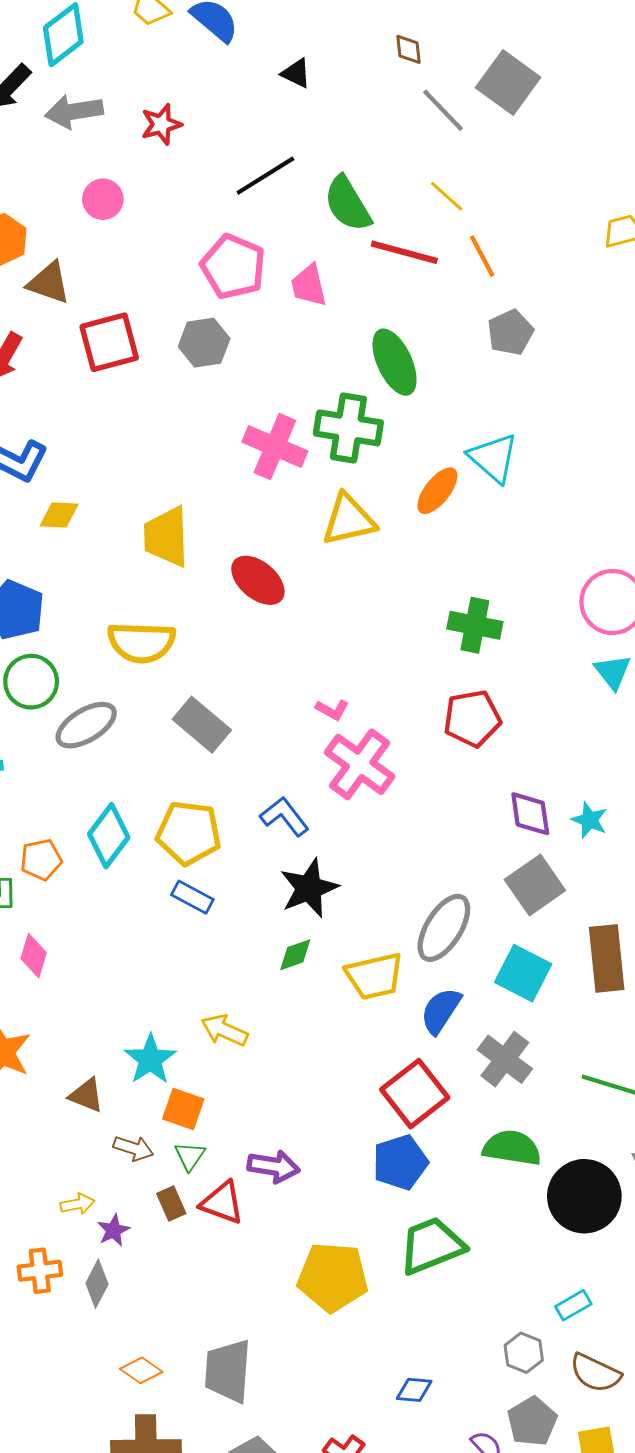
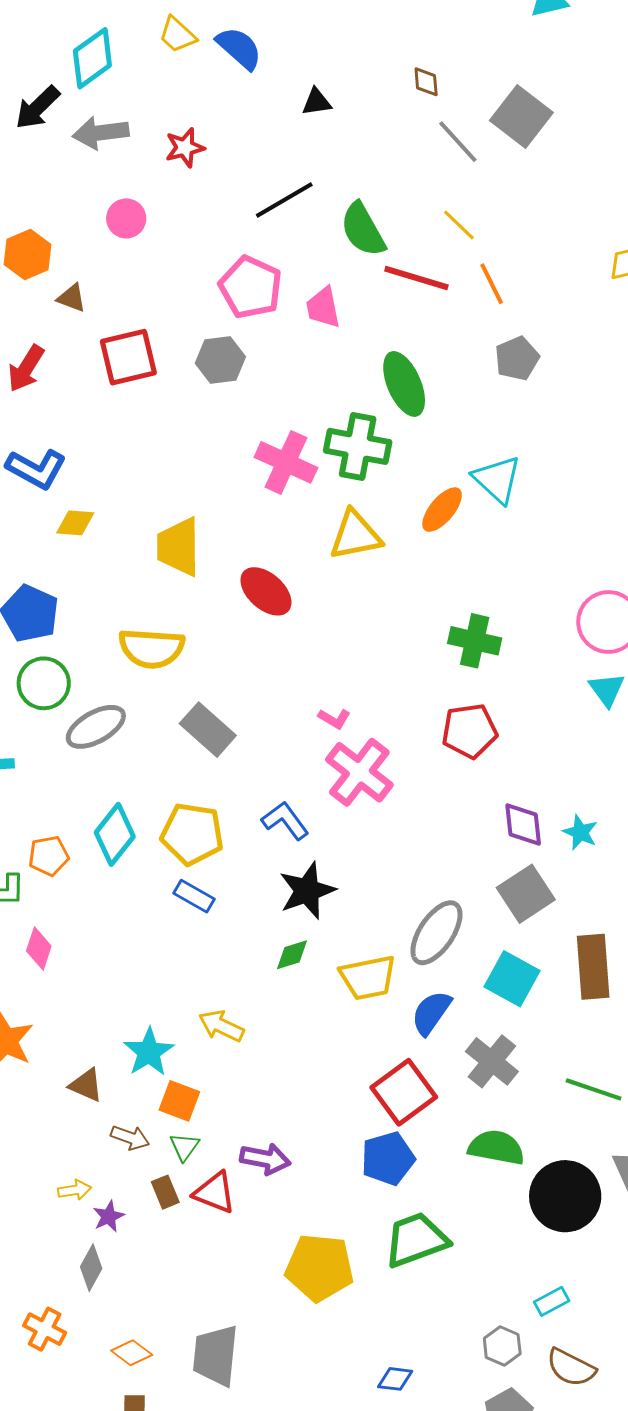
black triangle: (296, 73) -> (317, 102), turned -36
brown triangle: (49, 283) -> (72, 298), size x0.7
orange cross: (40, 1271) -> (45, 1329), moved, turned 33

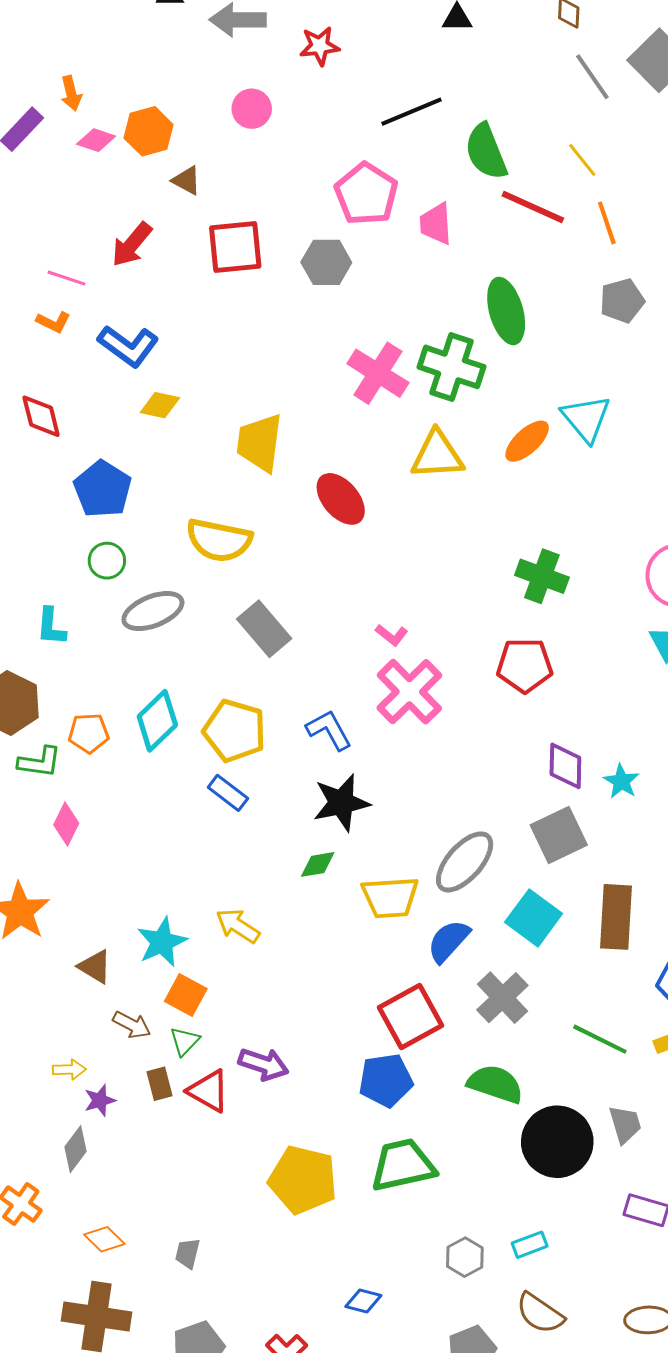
green circle: (44, 683) -> (107, 561), size x0.7
gray hexagon: (502, 1346) -> (465, 1257), moved
gray trapezoid: (216, 1356) -> (188, 1253), size x0.5

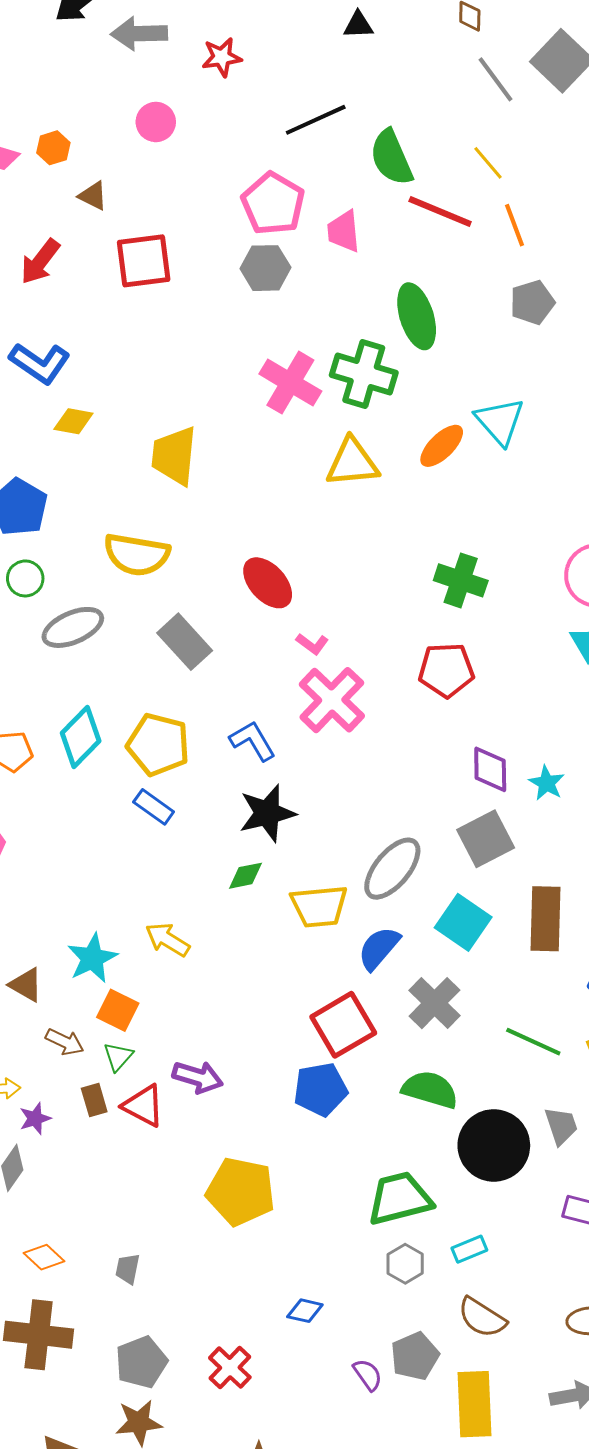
orange hexagon: (149, 131) -> (53, 148), size x0.7
gray hexagon: (326, 262) -> (265, 268), moved
red ellipse: (341, 499) -> (268, 583), moved
green trapezoid: (403, 1165) -> (400, 1198), moved

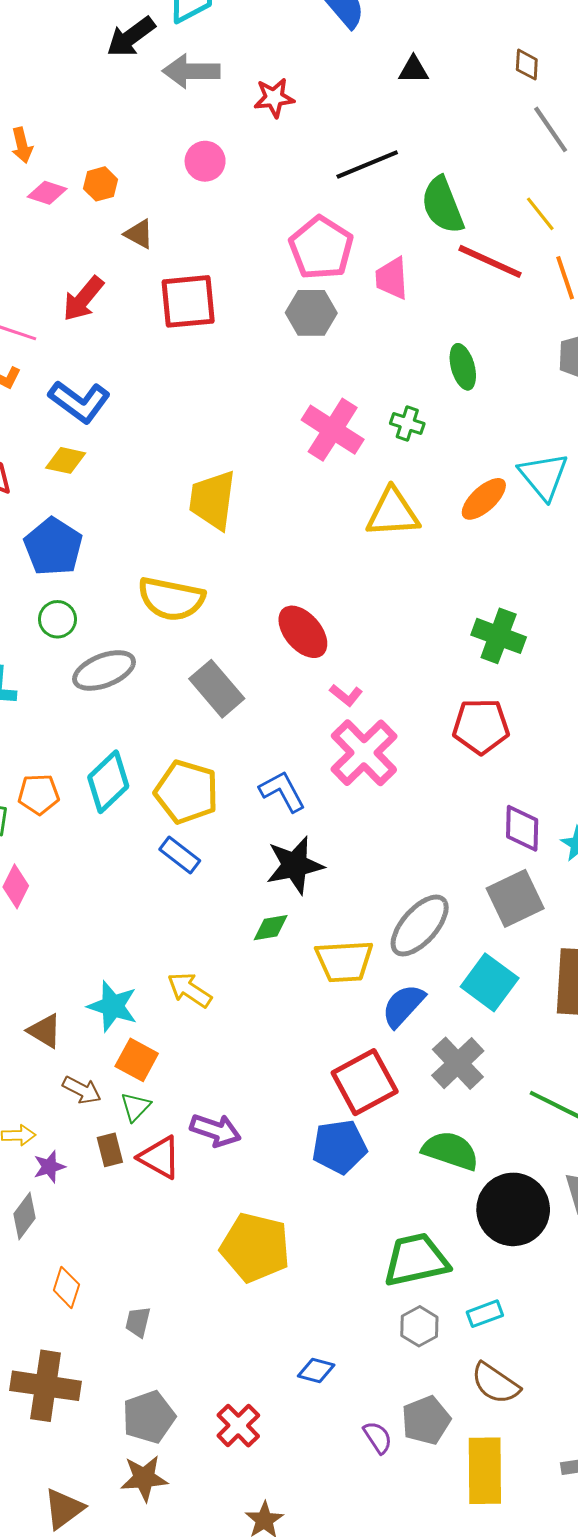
green ellipse: (417, 316) -> (463, 367), size x0.7
green cross: (364, 374) -> (407, 423), size x0.5
yellow diamond: (73, 421) -> (66, 460), moved
cyan star: (92, 958) -> (113, 1006), turned -30
orange diamond: (44, 1257) -> (66, 1287), moved, turned 63

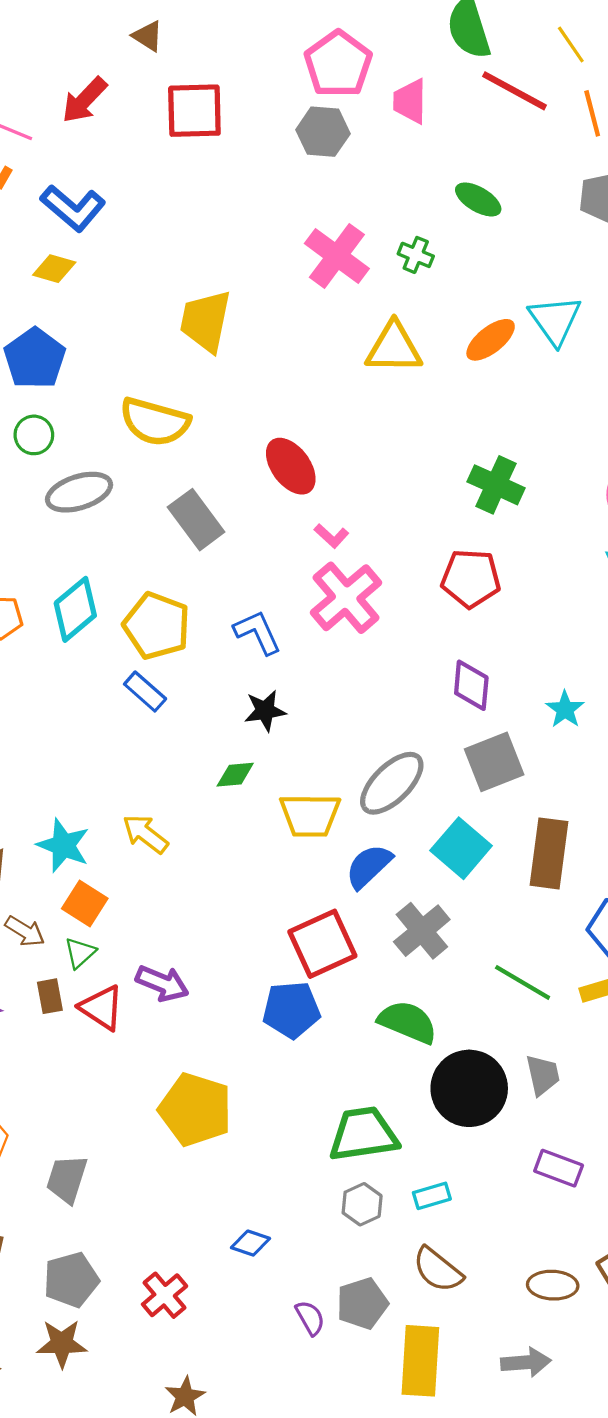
green ellipse: (463, 367) -> (478, 199), turned -48
purple diamond: (522, 828) -> (471, 685), moved
black star: (295, 865) -> (265, 711), size x0.7
gray trapezoid: (138, 1322) -> (67, 1179), size x1.5

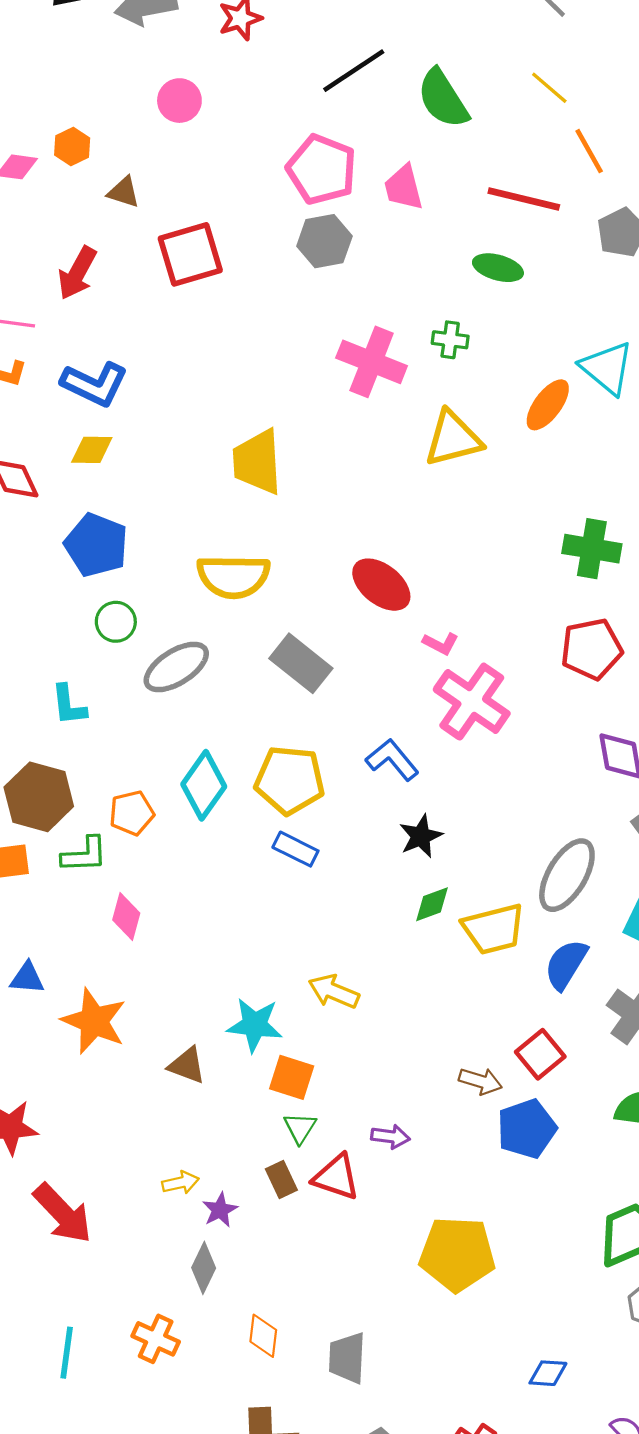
red line: (515, 91) -> (524, 199), moved
green diamond: (235, 775) -> (432, 904), moved
brown arrow: (25, 931) -> (480, 1081), moved
red square: (322, 944) -> (540, 1054), size x0.7
purple arrow: (162, 983) -> (390, 1137), size x0.7

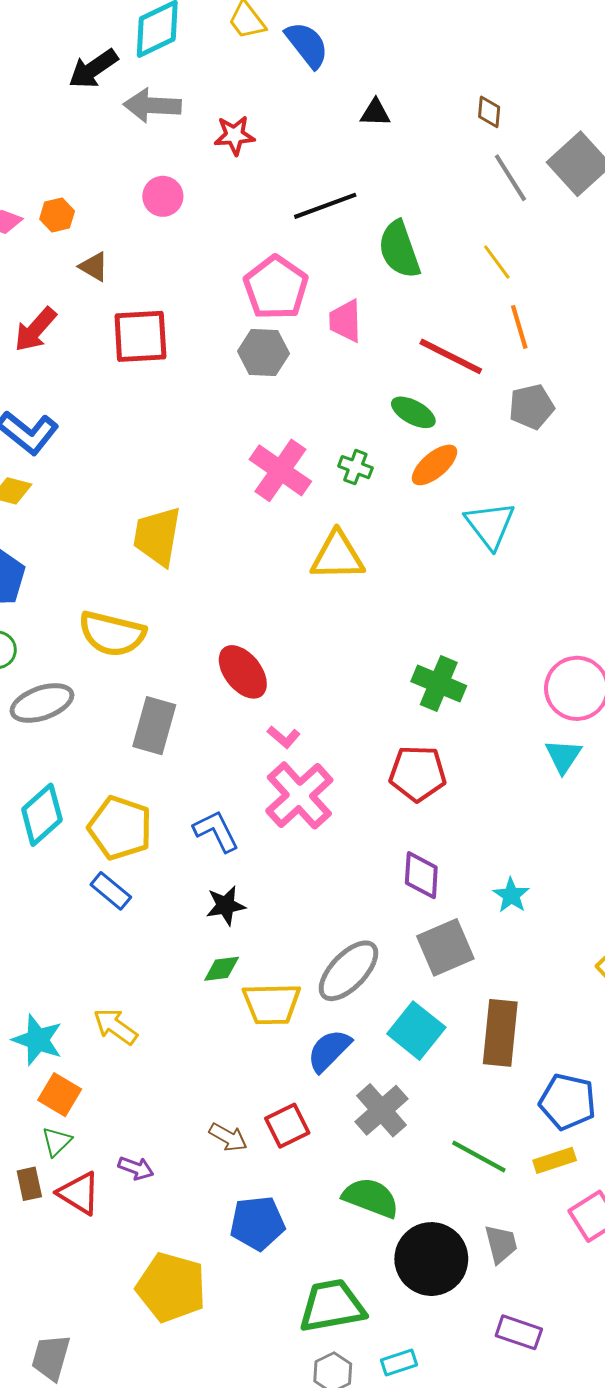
orange ellipse: (548, 405) -> (434, 465), moved
gray rectangle: (301, 663) -> (154, 726), turned 54
blue pentagon: (527, 1129) -> (257, 1223), moved

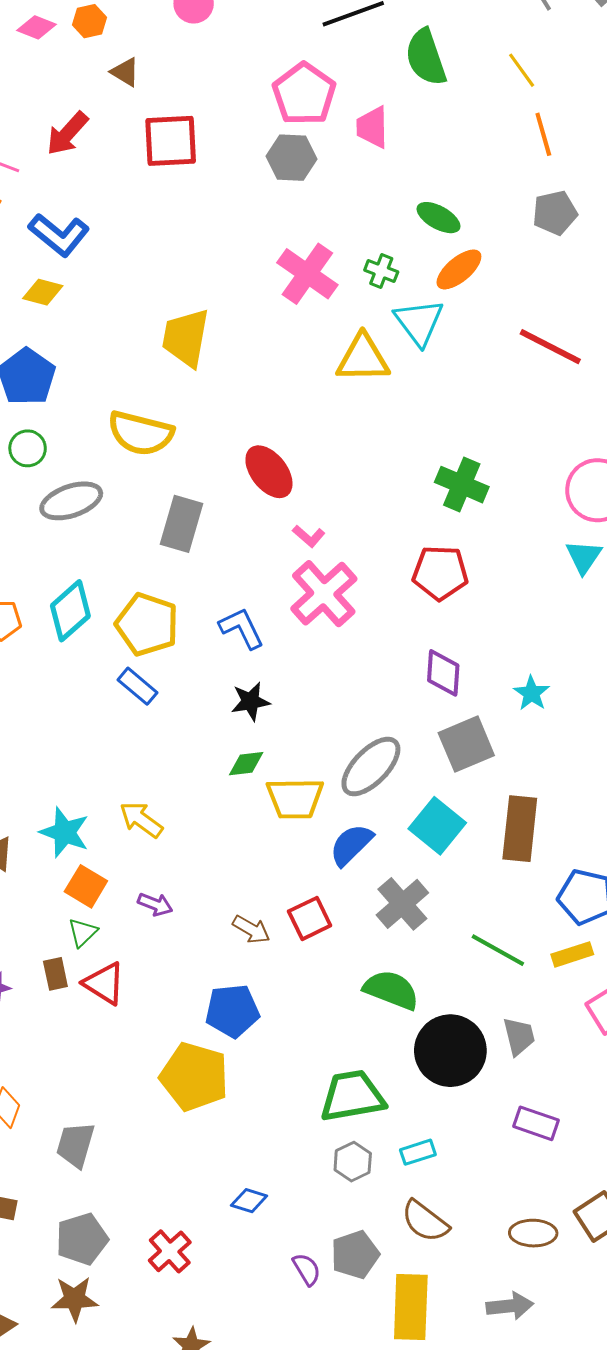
red line: (451, 356) -> (550, 347), moved
cyan triangle: (490, 525) -> (419, 322), moved
purple arrow: (136, 1168) -> (155, 904), moved
blue pentagon: (257, 1223) -> (232, 1011), moved

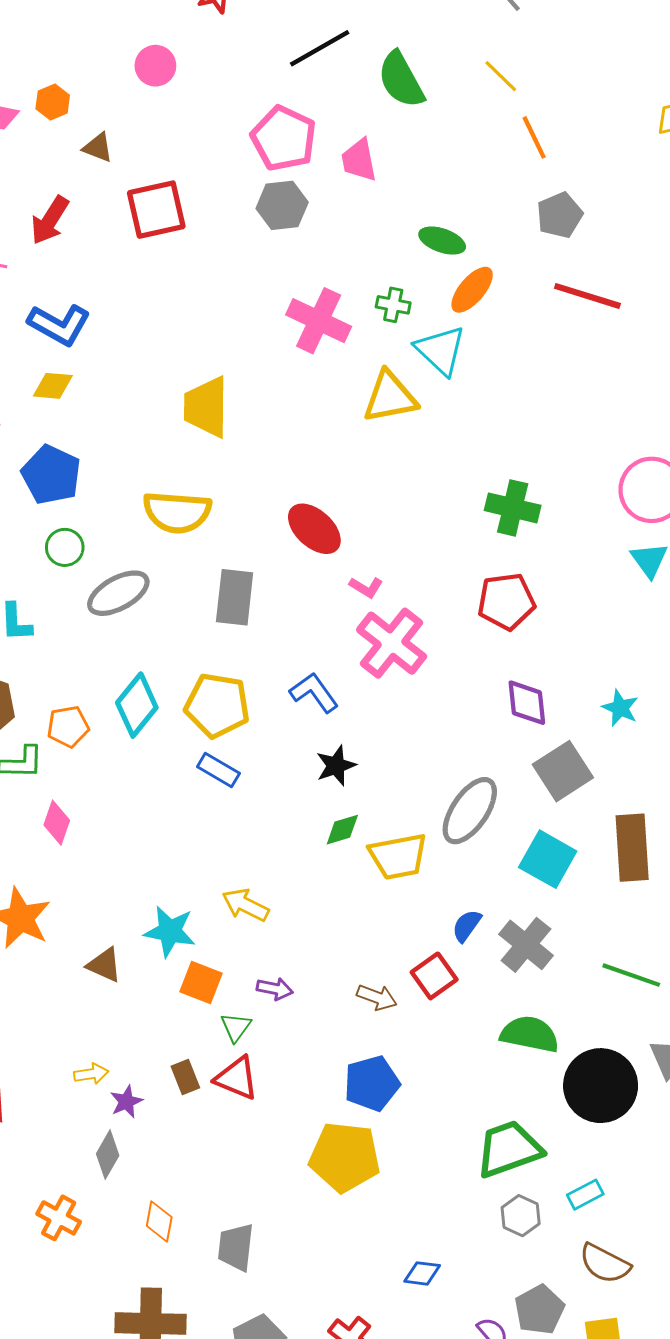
red line: (550, 347) -> (587, 296), moved
blue semicircle: (351, 845) -> (467, 926), moved, size x0.7
green triangle: (83, 932) -> (236, 1027), moved

